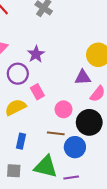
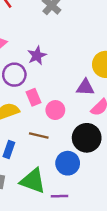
pink circle: (64, 109) -> (55, 110), moved
brown line: (56, 133) -> (39, 135), moved

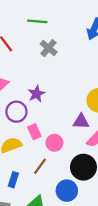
brown line: (39, 135) -> (40, 166), turned -66

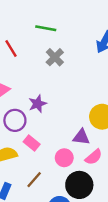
pink rectangle: (34, 132) -> (32, 143), turned -32
pink circle: (54, 143) -> (64, 158), moved

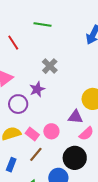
gray cross: (55, 57) -> (50, 66), moved
pink rectangle: (32, 143) -> (32, 134), moved
pink circle: (64, 158) -> (51, 131), moved

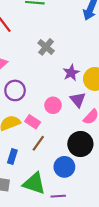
purple star: (37, 89) -> (71, 73), moved
purple triangle: (75, 117) -> (78, 100), turned 49
pink circle: (51, 131) -> (53, 105), moved

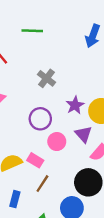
purple circle: (15, 90) -> (40, 119), moved

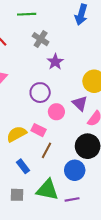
gray cross: (46, 78) -> (41, 39), moved
purple star: (75, 105) -> (55, 62), moved
blue rectangle: (15, 199) -> (23, 166), turned -48

